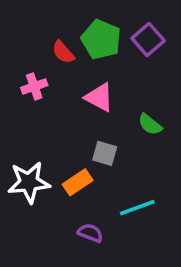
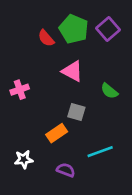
pink cross: (34, 86) -> (20, 90), moved
white star: (29, 182) -> (24, 159), moved, size x0.6

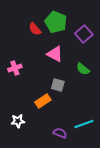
purple square: (108, 29) -> (84, 34), moved
cyan line: (100, 152) -> (84, 124), moved
purple semicircle: (66, 170) -> (60, 133), moved

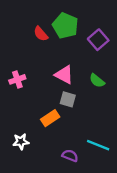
pink triangle: (55, 54) -> (64, 75), moved
cyan line: (84, 124) -> (98, 145), turned 42

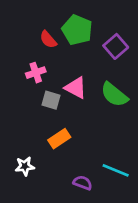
pink cross: (17, 79) -> (36, 73), moved
green semicircle: (97, 81) -> (114, 95), size x1.5
gray square: (68, 99) -> (51, 100), moved

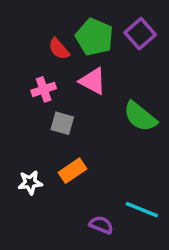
purple square: (116, 46) -> (140, 34), moved
pink triangle: (76, 88) -> (93, 81), moved
white star: (25, 166) -> (30, 183), moved

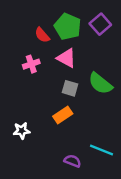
gray square: (62, 123) -> (70, 88), moved
orange rectangle: (72, 171) -> (63, 115), moved

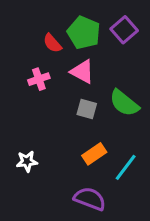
orange rectangle: (63, 115) -> (94, 154), moved
cyan line: (102, 150) -> (126, 167), moved, turned -75
purple semicircle: (72, 161) -> (90, 199), size x1.5

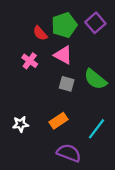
green pentagon: (84, 33) -> (64, 25), turned 30
pink cross: (39, 79) -> (30, 61), turned -35
orange rectangle: (94, 154) -> (59, 121), moved

